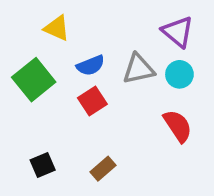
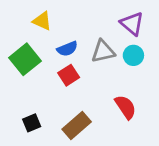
red semicircle: (178, 126) -> (126, 107), moved
brown rectangle: (103, 169) -> (77, 125), size x1.5

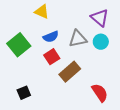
yellow triangle: (42, 21) -> (42, 12), moved
red semicircle: (126, 107) -> (100, 93), moved
brown rectangle: (77, 125) -> (70, 72), moved

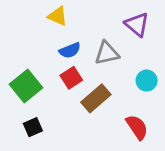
cyan circle: (101, 42) -> (147, 81), moved
green square: (19, 45) -> (26, 86), moved

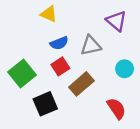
black square: (33, 127) -> (45, 104), moved, size x1.5

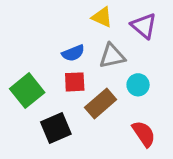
yellow triangle: (49, 14) -> (102, 17), moved
red square: (60, 66) -> (75, 82), turned 30
cyan circle: (125, 69) -> (138, 85), moved

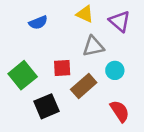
blue semicircle: (73, 53) -> (38, 22), moved

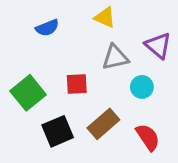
purple triangle: (120, 21) -> (158, 46), moved
brown rectangle: (84, 86) -> (103, 124), moved

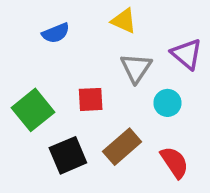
gray triangle: (115, 57) -> (136, 68), turned -44

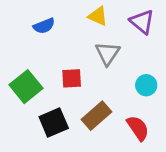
purple triangle: (187, 54) -> (142, 22), moved
cyan circle: (167, 103) -> (146, 85), moved

